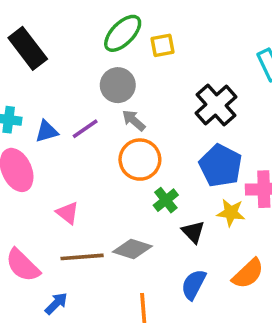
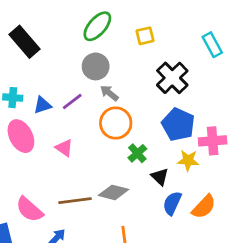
yellow square: (162, 45) -> (145, 36), moved
pink triangle: (68, 213) -> (64, 148), moved
blue semicircle: (194, 285) -> (172, 203), moved

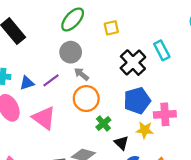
cyan rectangle: (212, 45) -> (162, 50), moved
blue pentagon: (178, 124) -> (137, 101), turned 30
pink triangle: (64, 148) -> (44, 118), size x1.6

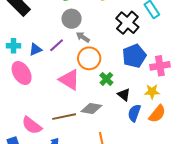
pink triangle: (44, 118) -> (69, 80), moved
yellow star: (145, 130) -> (152, 92), moved

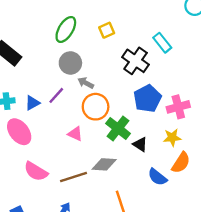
green cross: (106, 79) -> (118, 128), size x1.5
pink triangle: (69, 80) -> (75, 134), size x0.6
blue semicircle: (134, 113) -> (157, 177), moved, turned -66
pink semicircle: (32, 125) -> (36, 171), moved

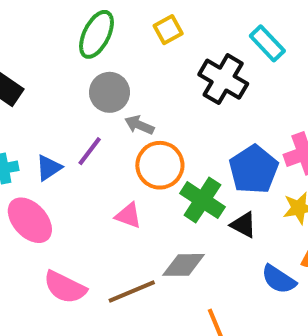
blue pentagon: (147, 99) -> (254, 169), moved

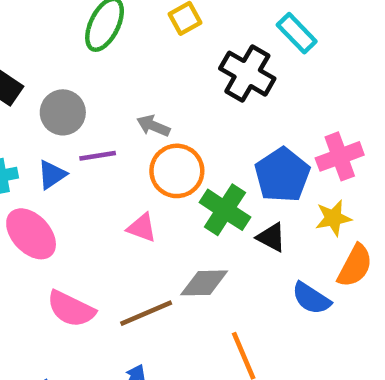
gray circle: (110, 92) -> (63, 112), moved
purple line: (90, 151) -> (98, 156), turned 44

